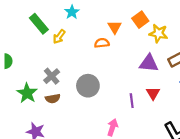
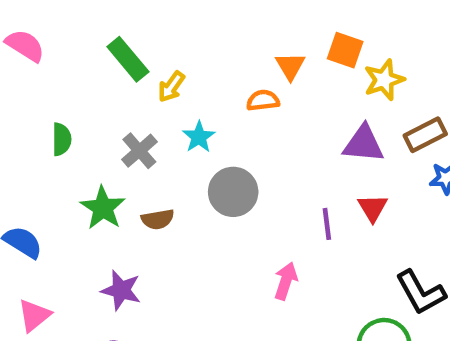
cyan star: (72, 12) -> (199, 137), moved
orange square: (140, 20) -> (345, 50), turned -35
yellow star: (158, 33) -> (384, 80), turned -30
gray cross: (52, 76) -> (139, 151), moved

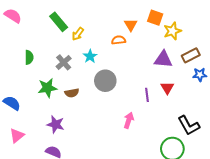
green star: (103, 208) -> (47, 88), turned 30

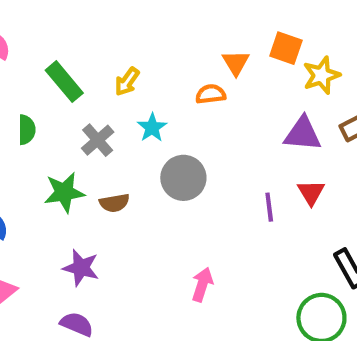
green rectangle: (59, 22) -> (64, 82), moved
pink arrow: (129, 120) -> (202, 284), moved

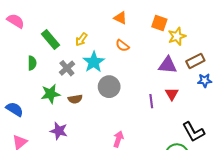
orange triangle: (236, 63) -> (120, 18), moved, turned -32
orange semicircle: (211, 94) -> (122, 46), turned -136
cyan star: (152, 128) -> (94, 62), size x1.5

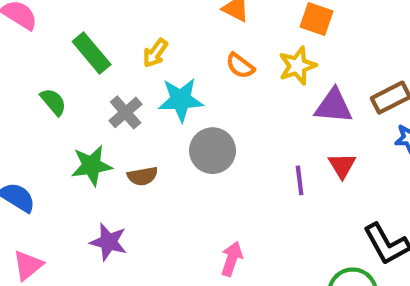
yellow star: (177, 36) -> (297, 66), moved
cyan star: (94, 62) -> (181, 100), turned 30
green semicircle: (32, 63) -> (53, 102), turned -40

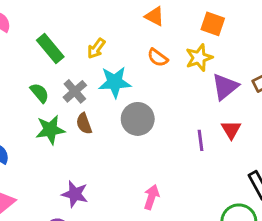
green semicircle: (53, 102) -> (40, 93), moved
purple triangle: (334, 106) -> (225, 87), turned -44
brown semicircle: (142, 176) -> (84, 124), moved, turned 80
purple star: (109, 242) -> (75, 194), moved

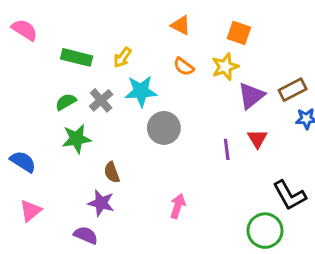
green rectangle: (50, 48) -> (77, 57), turned -36
green semicircle: (40, 93) -> (66, 102), turned -80
brown semicircle: (84, 124) -> (112, 172), moved

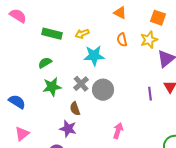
yellow arrow: (123, 57) -> (82, 34), turned 32
orange semicircle: (184, 67) -> (122, 40), turned 40
gray cross: (101, 100) -> (81, 84), moved
gray circle: (164, 128) -> (103, 90), moved

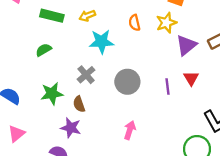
green star: (52, 87) -> (52, 94), moved
gray circle: (103, 90) -> (127, 82), moved

